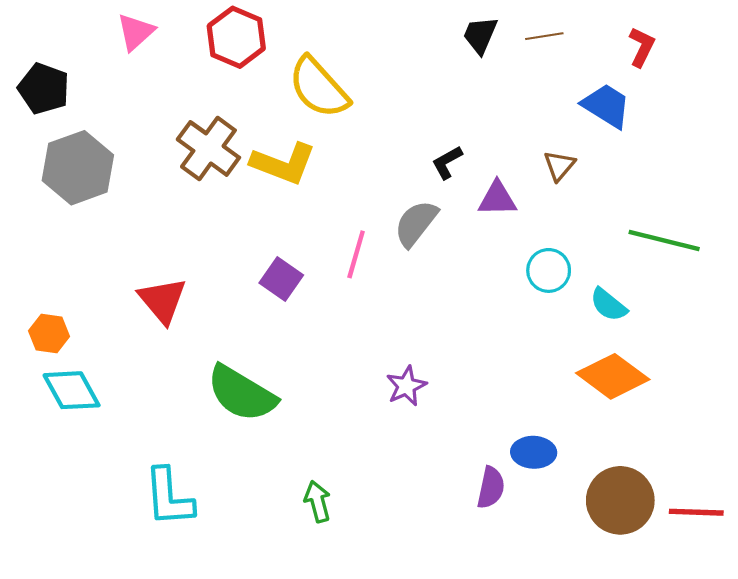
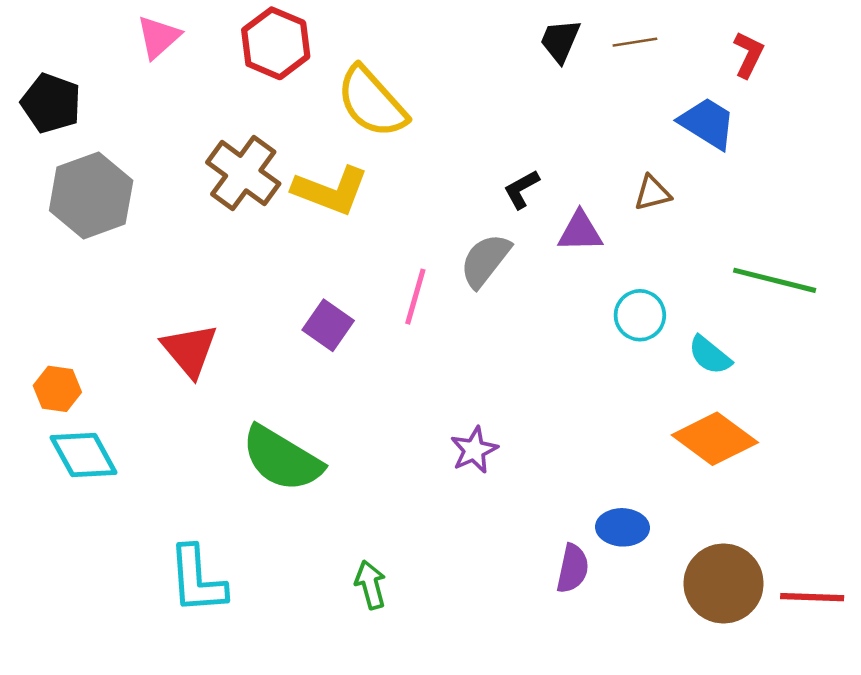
brown triangle: (559, 166) -> (652, 193), turned 36

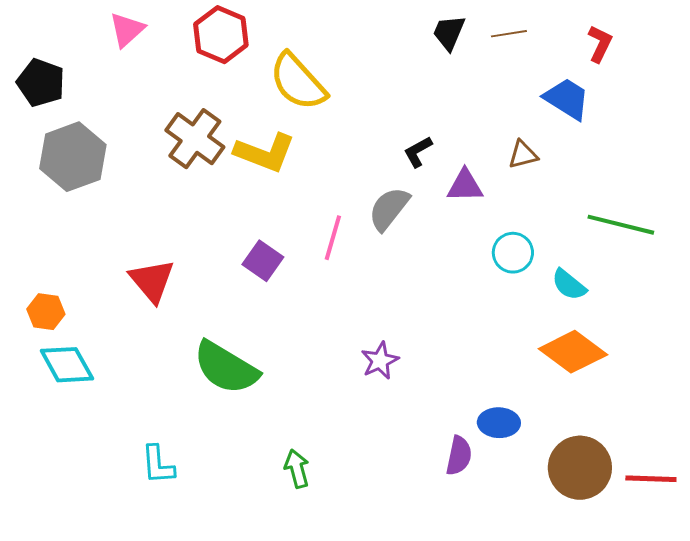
cyan L-shape: (197, 580) -> (158, 465), size x0.7

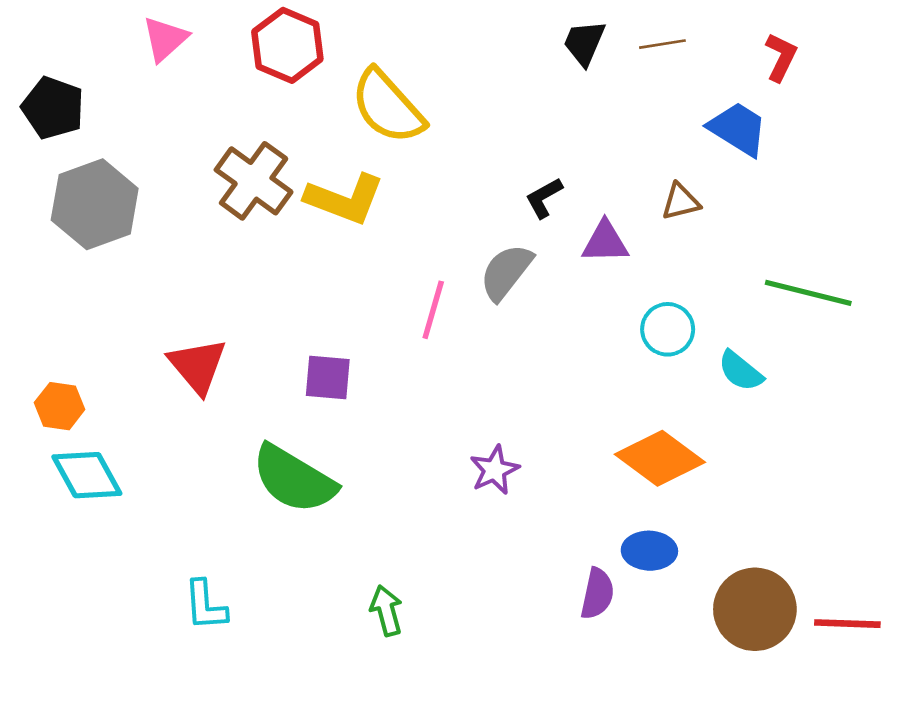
purple square: (263, 261) -> (328, 377), moved, turned -30
orange diamond: (573, 352) -> (660, 458), moved

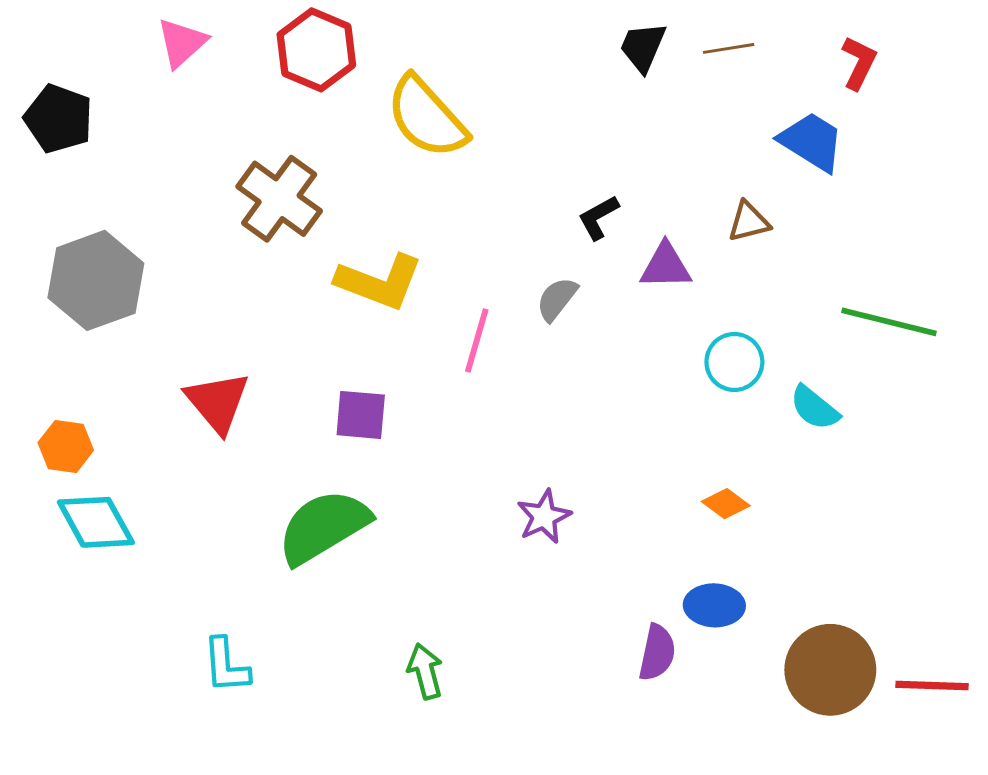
yellow L-shape: (345, 199) -> (379, 282), moved
gray hexagon: (95, 204) -> (96, 280), moved
gray semicircle: (506, 272) -> (557, 299), size x0.7
orange diamond: (660, 458) -> (726, 504), size x0.5
green semicircle: (294, 479) -> (323, 527), turned 118

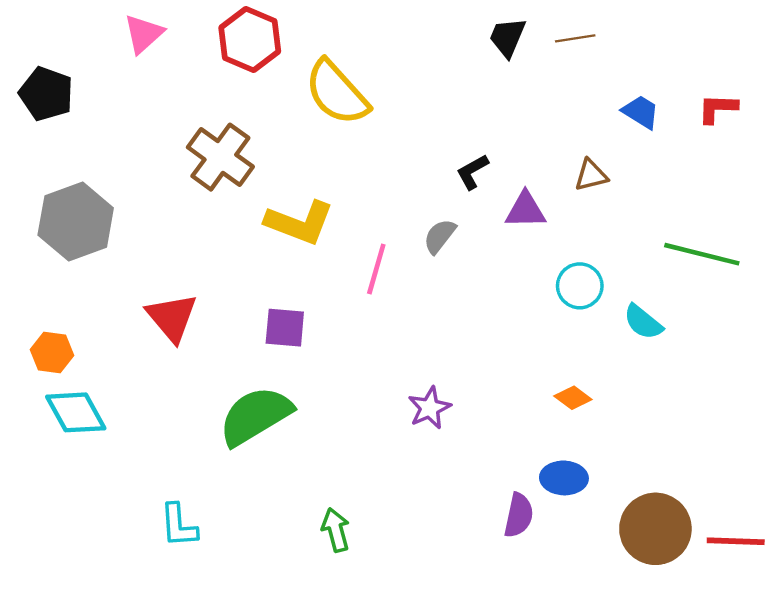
red L-shape: (859, 63) -> (718, 108), moved, turned -114
blue trapezoid: (812, 142) -> (641, 112), size x0.7

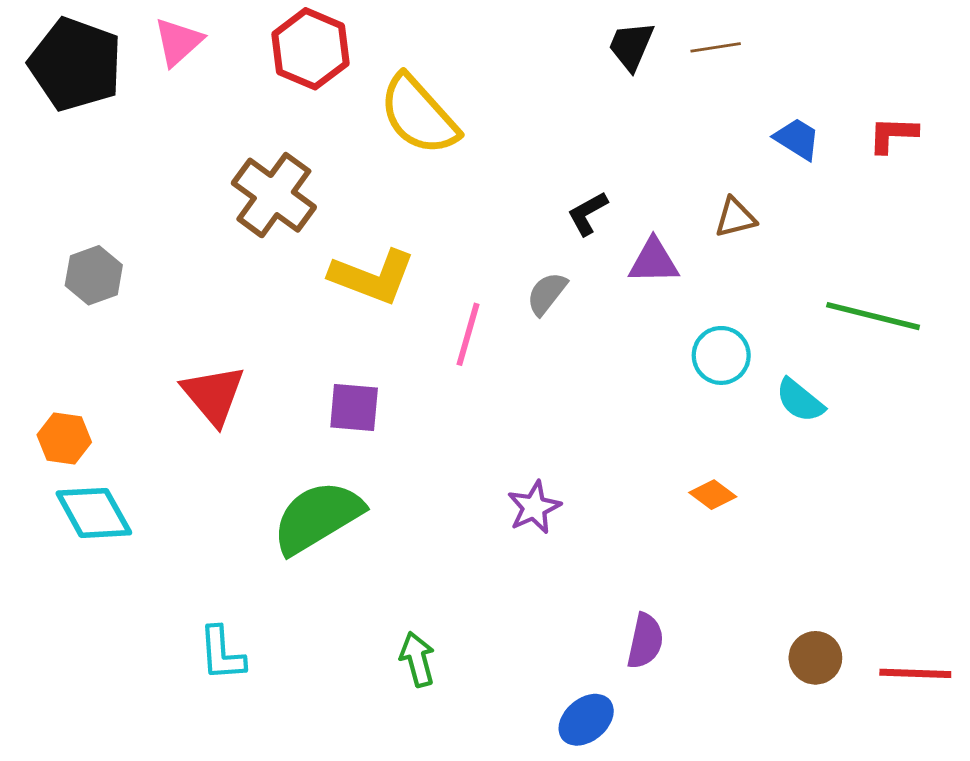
black pentagon: (46, 94) -> (76, 64), moved, size x1.4
gray hexagon: (76, 221) -> (94, 275), size x0.6
blue ellipse: (564, 478) -> (586, 720), moved, turned -42
brown circle: (655, 529) -> (815, 658), size x0.6

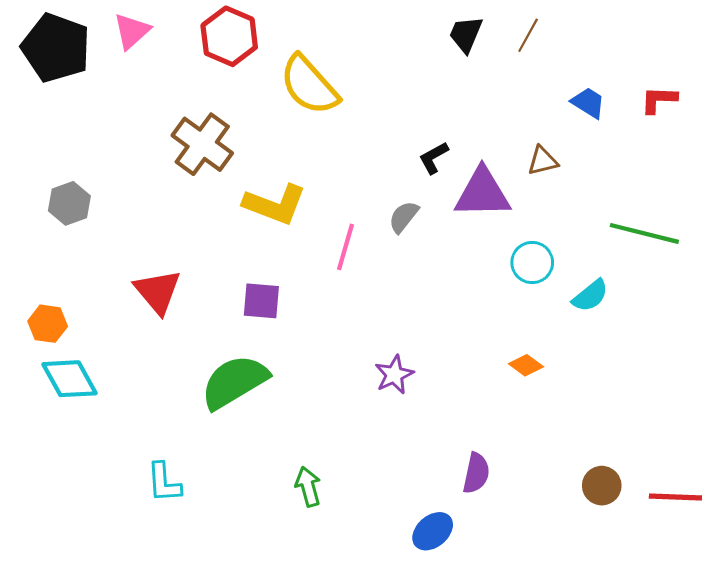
brown line: (716, 47) -> (528, 35), turned -52
purple triangle: (654, 261) -> (482, 193), size x1.5
cyan semicircle: (800, 400) -> (590, 296), turned -78

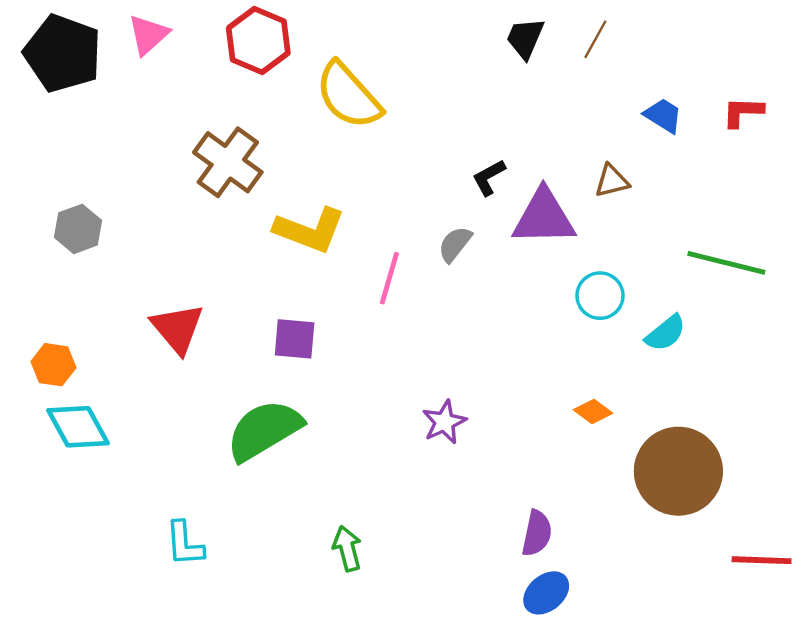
brown circle: (602, 486) -> (678, 471), moved, size x2.0
blue ellipse: (433, 531) -> (546, 593), moved

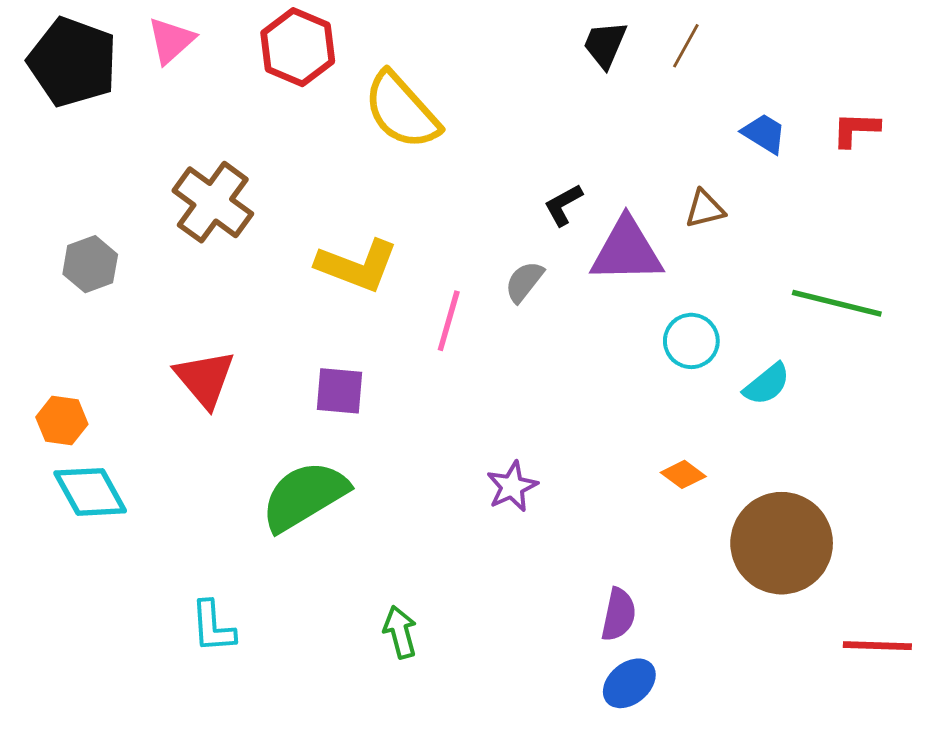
brown cross: (228, 162) -> (213, 202), moved

